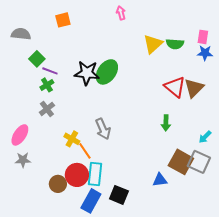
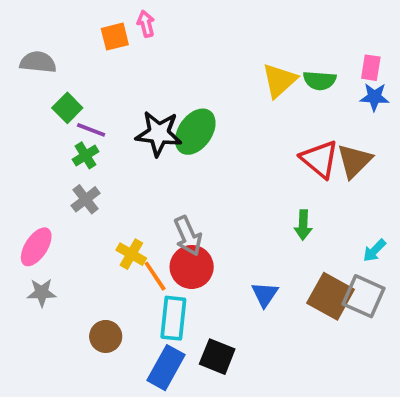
pink arrow: (121, 13) -> (146, 24), moved
red circle: (77, 175) -> (192, 267), moved
blue triangle: (160, 180) -> (265, 294), moved, turned -49

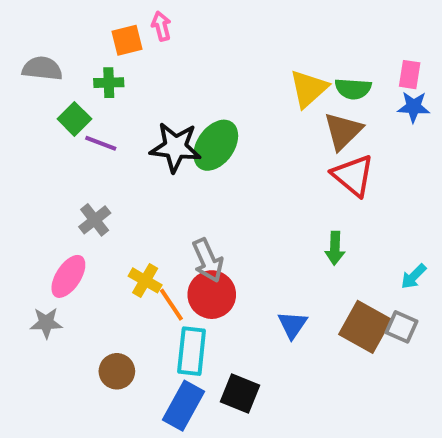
green cross: (86, 155) -> (109, 83), moved, turned 30
brown triangle: (354, 161) -> (343, 131), moved
pink ellipse: (36, 247) -> (68, 276), moved
gray square: (363, 296) -> (401, 327), size x0.7

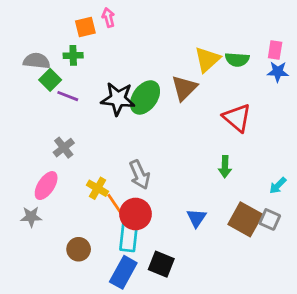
gray semicircle: (42, 68) -> (37, 61), moved
brown triangle: (343, 131) -> (184, 88), moved
red circle: (212, 295) -> (136, 214), moved

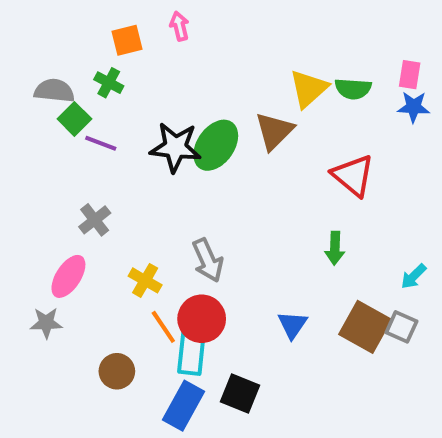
pink arrow: (108, 18) -> (179, 26), moved
green cross: (73, 55) -> (109, 83), turned 30
orange line: (115, 205) -> (163, 327), moved

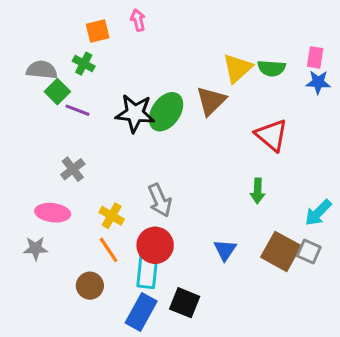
pink ellipse: (68, 276) -> (53, 213), turned 64
cyan arrow: (414, 276) -> (318, 213), size x1.4
orange line: (163, 327) -> (109, 250), moved

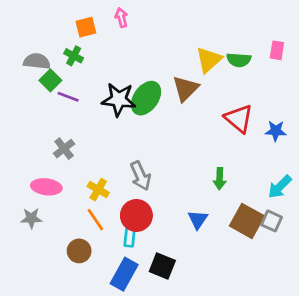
blue star: (318, 82) -> (276, 131), moved
green arrow: (258, 191) -> (220, 179), moved
cyan rectangle: (147, 270) -> (130, 237), size x0.6

